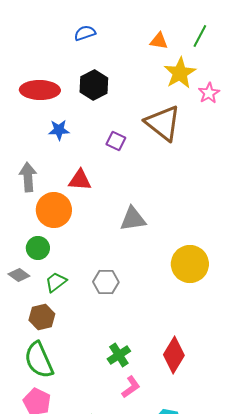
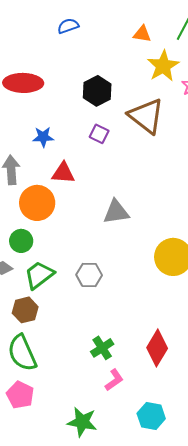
black hexagon: (94, 85) -> (97, 91), moved
blue star: (59, 130) -> (43, 137), moved
green trapezoid: (56, 282) -> (39, 275), size x1.4

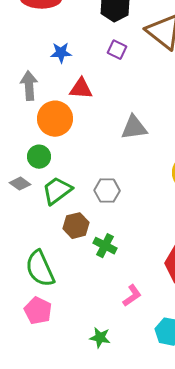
brown hexagon: (25, 310) -> (76, 226), moved
green cross: (102, 348) -> (105, 246), moved, turned -30
green star: (82, 422) -> (100, 338), size x0.7

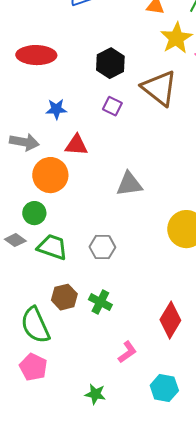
gray arrow: (29, 86) -> (24, 142), turned 104
green trapezoid: (57, 191) -> (52, 247), turned 56
brown hexagon: (76, 226) -> (64, 297), moved

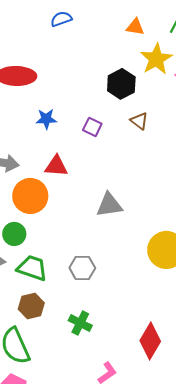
black hexagon: (110, 63) -> (121, 84), moved
brown triangle: (159, 88) -> (139, 121), moved, size x0.5
blue star: (56, 109) -> (46, 119), moved
brown hexagon: (64, 297) -> (31, 306), moved

